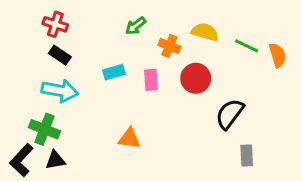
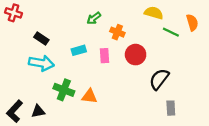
red cross: (55, 24) -> (14, 13), moved
yellow semicircle: (205, 32) -> (154, 13), moved
orange semicircle: (278, 55) -> (192, 22), moved
green cross: (45, 129) -> (64, 90), moved

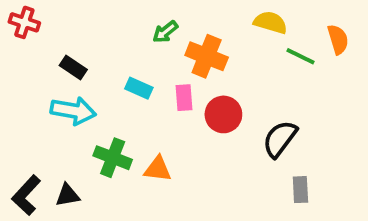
orange cross: (117, 32) -> (207, 56), size x1.5
cyan rectangle: (79, 50) -> (139, 88), turned 40
red circle: (136, 55) -> (223, 114), moved

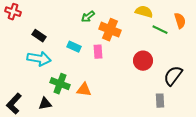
red circle: (223, 114) -> (143, 61), moved
black semicircle: (280, 139) -> (173, 76), moved
black triangle: (68, 195) -> (45, 104), moved

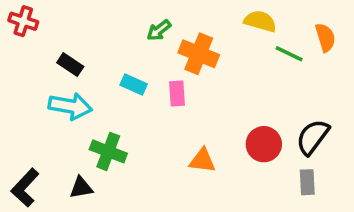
red circle: (143, 61) -> (264, 144), moved
orange triangle: (84, 90) -> (202, 160), moved
gray rectangle: (160, 101) -> (307, 182), moved

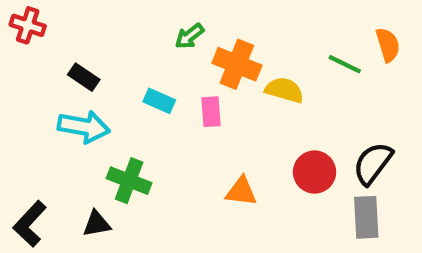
yellow semicircle: (260, 21) -> (284, 90), moved
gray rectangle: (307, 182) -> (366, 217), size x1.4

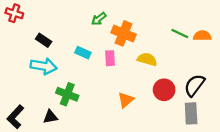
orange semicircle: (388, 45) -> (202, 36), moved, turned -72
yellow semicircle: (284, 90) -> (147, 59), moved
orange triangle: (241, 191) -> (126, 100), turned -48

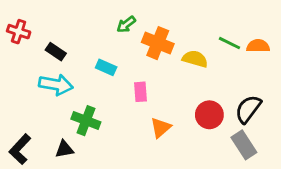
red cross: (14, 13) -> (19, 32), moved
pink rectangle: (110, 58) -> (140, 92), moved
yellow semicircle: (147, 59) -> (195, 59), moved
gray rectangle: (191, 113) -> (244, 145), turned -30

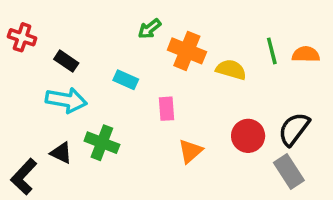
green line: (229, 43) -> (272, 51), turned 50
black triangle: (64, 149) -> (61, 153), moved, turned 36

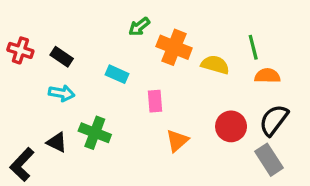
red cross: (22, 37) -> (20, 50), moved
orange semicircle: (306, 54) -> (267, 76), moved
cyan arrow: (66, 100) -> (62, 93), size x0.7

